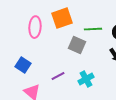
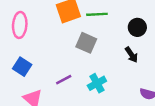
pink ellipse: (35, 27) -> (20, 25), moved
green line: (93, 29) -> (97, 14), moved

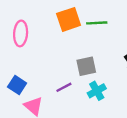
gray square: (86, 43) -> (86, 66), moved, turned -36
blue square: (22, 67) -> (17, 85), moved

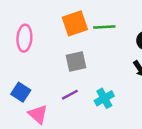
gray square: (86, 66) -> (76, 61), moved

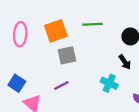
orange square: (75, 23) -> (56, 31), moved
cyan cross: (104, 98) -> (109, 83), moved, turned -36

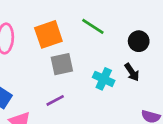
green line: (93, 24) -> (93, 26), turned 36
cyan cross: (109, 83) -> (104, 79), moved

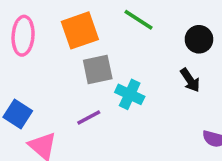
cyan cross: (104, 79) -> (130, 94), moved

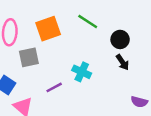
black circle: (199, 39) -> (120, 39), moved
gray square: (98, 69) -> (29, 57), moved

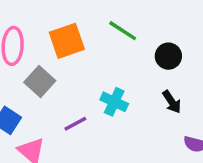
gray square: (29, 57) -> (40, 81), turned -36
black arrow: (122, 62) -> (172, 102), moved

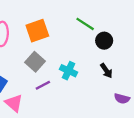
green line: (123, 31) -> (85, 24), moved
gray square: (40, 81) -> (35, 62), moved

